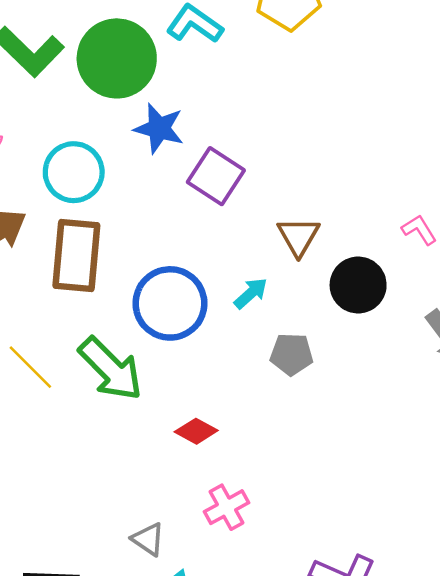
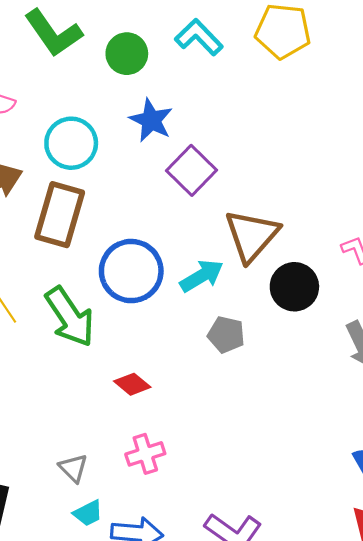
green circle: (117, 58) -> (127, 54), size x0.6
brown triangle: (299, 236) -> (252, 235), size x1.5
cyan arrow: (251, 293) -> (202, 276), size x1.4

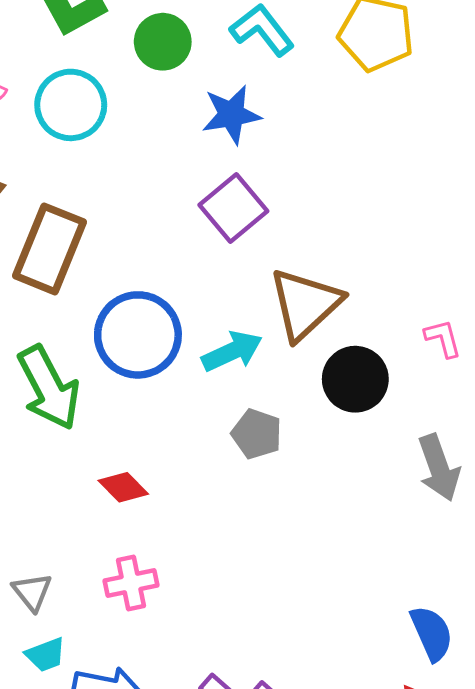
blue star: (151, 120) -> (231, 115), moved, turned 30
cyan circle: (71, 143) -> (71, 105), moved

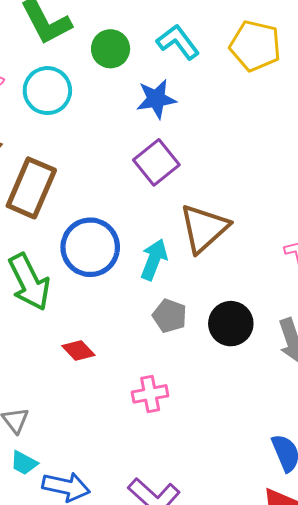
cyan arrow: (232, 351) -> (154, 260), turned -45
black circle: (355, 379) -> (231, 324), moved
pink cross: (131, 583) -> (150, 394), moved
cyan trapezoid: (46, 655) -> (24, 463), turned 48

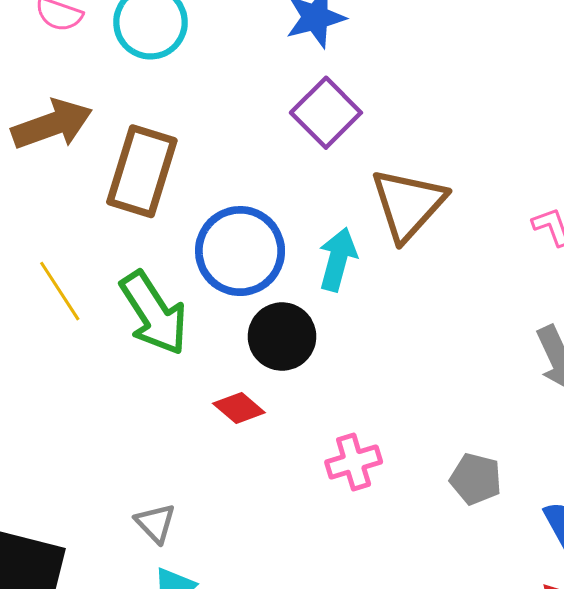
gray pentagon: (170, 316) -> (476, 479), moved
black circle: (231, 324) -> (282, 337), moved

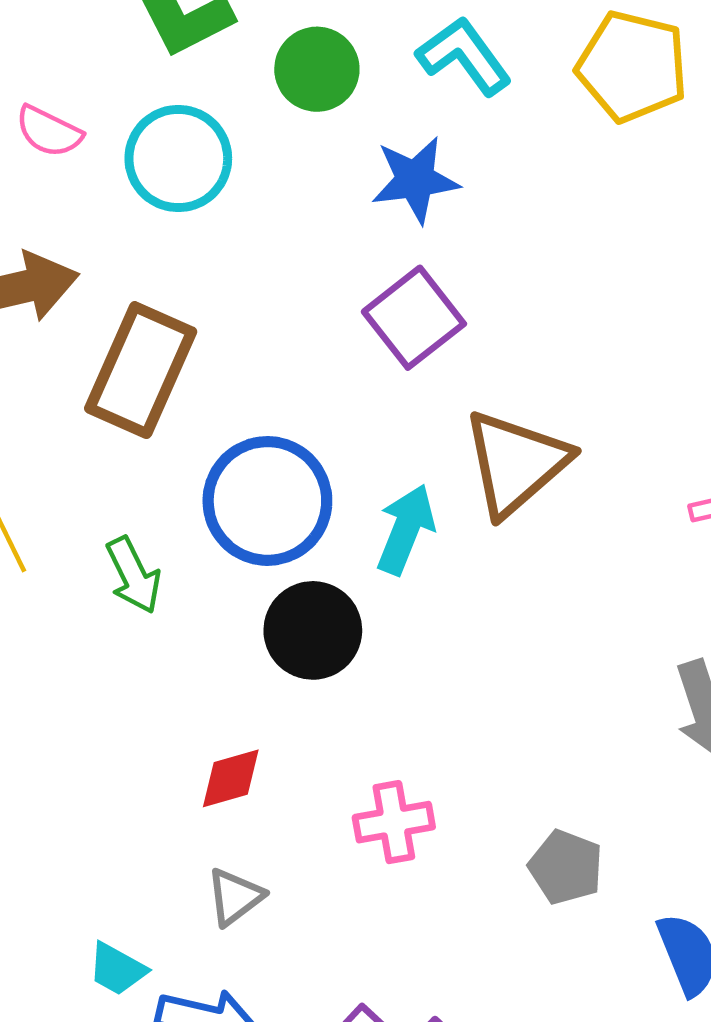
green arrow: (154, 313) -> (133, 575), size x0.6
red diamond: (239, 408) -> (231, 778), moved, turned -63
gray triangle: (155, 523) -> (235, 897), moved, turned 30

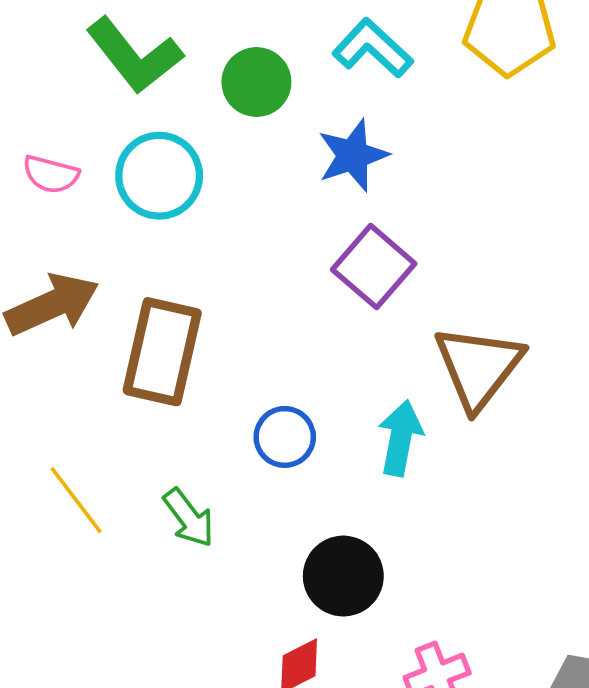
blue circle: (267, 501) -> (285, 437), size x0.6
black circle: (313, 630) -> (343, 576), moved

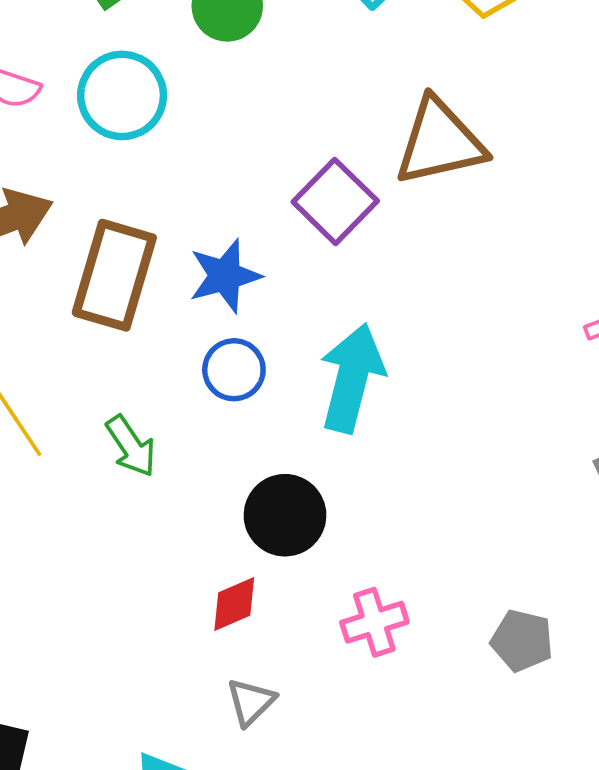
blue star: (353, 155) -> (225, 276), moved
brown triangle: (478, 367) -> (440, 142), moved, turned 36
cyan arrow: (400, 438) -> (352, 378), size x1.4

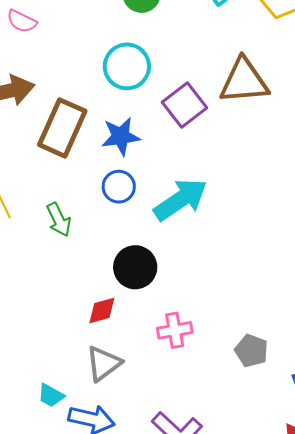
cyan circle: (122, 95) -> (127, 66), moved
cyan arrow: (352, 378) -> (180, 200), turned 34
gray triangle: (251, 702) -> (104, 363), size x1.4

